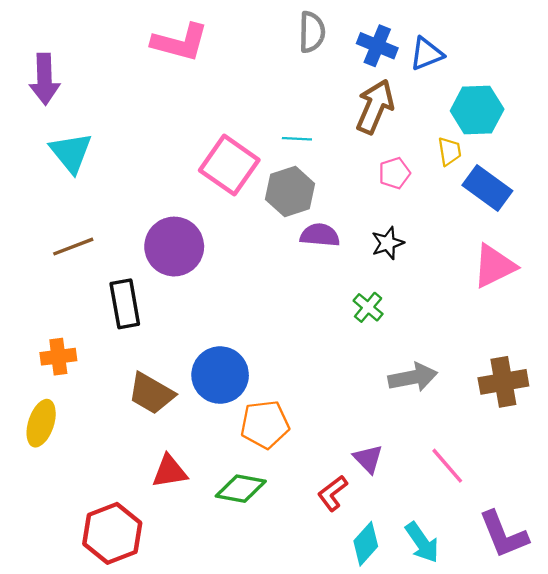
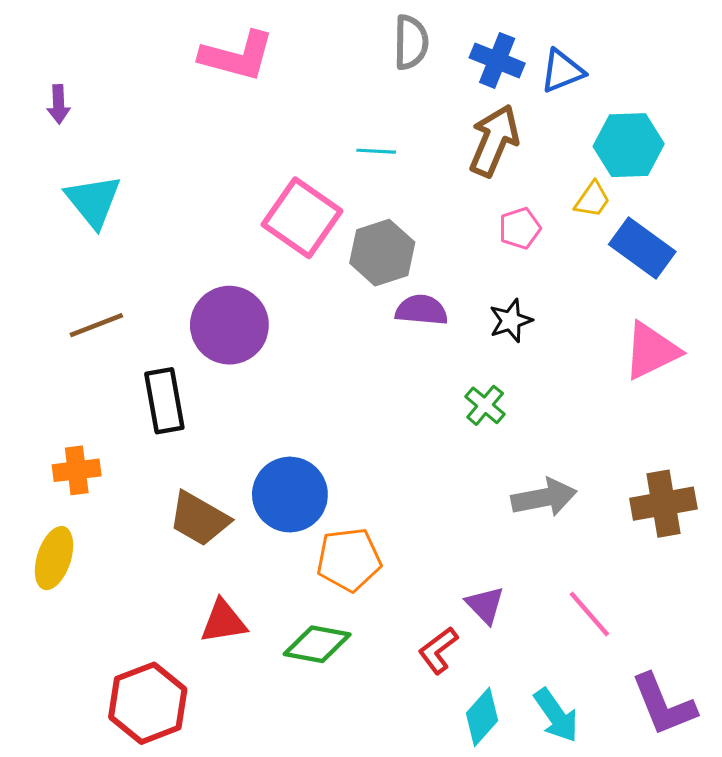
purple arrow: (45, 79) -> (59, 104), size x0.6
cyan line: (297, 139) -> (376, 151), moved
yellow trapezoid: (450, 151) -> (592, 200), turned 44

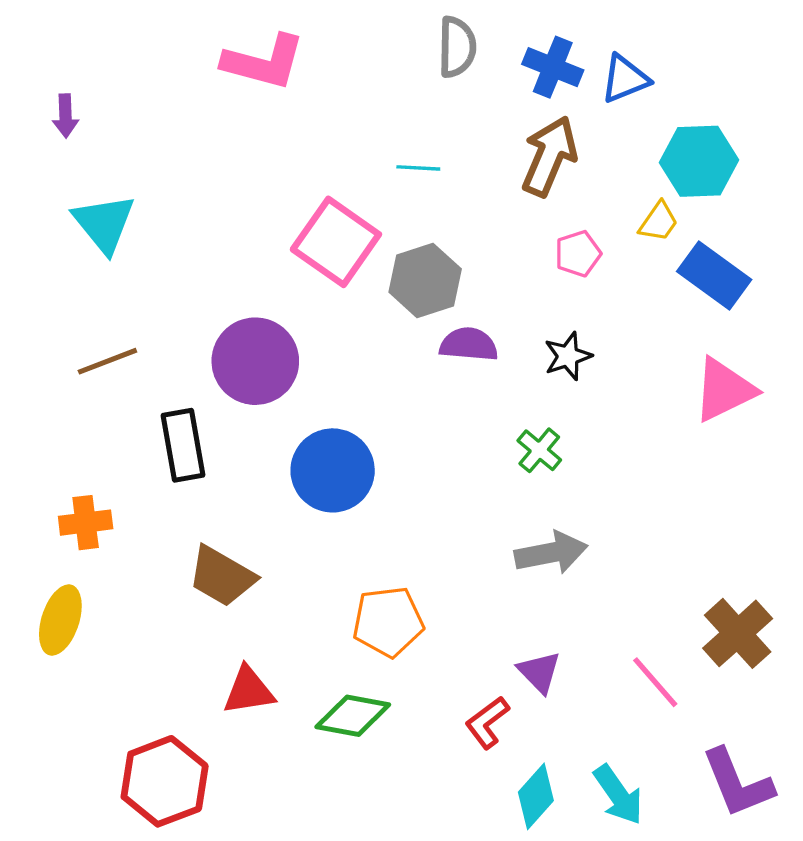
blue circle: (290, 495) -> (333, 470), moved
gray arrow: (544, 498) -> (551, 553), moved
brown cross: (663, 504) -> (738, 633), moved, turned -32

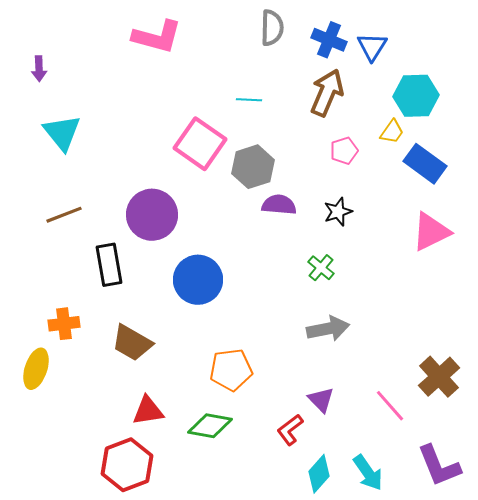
blue triangle: (625, 79) -> (372, 47), turned -36
orange cross: (86, 523) -> (64, 324), moved
red hexagon: (165, 781) -> (127, 465), moved

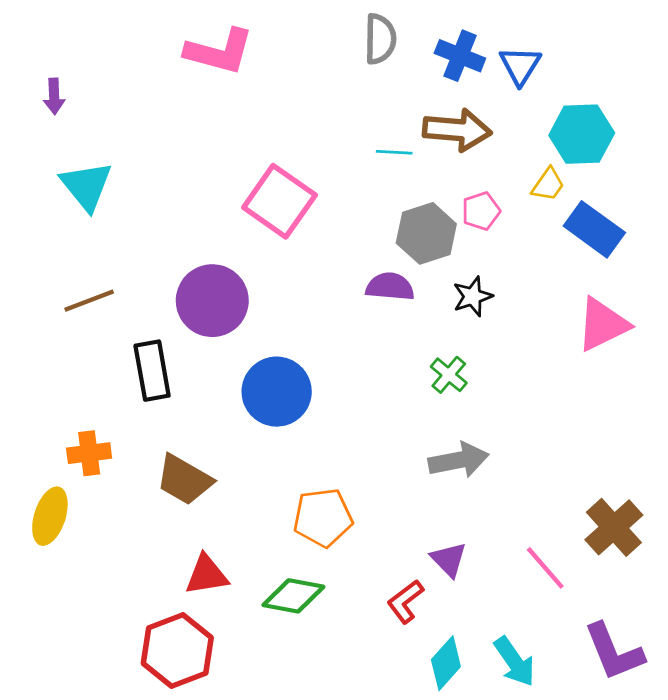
brown arrow: (327, 93) -> (457, 130), turned 72
cyan line: (249, 100) -> (394, 152), moved
gray hexagon: (253, 167) -> (426, 233), moved

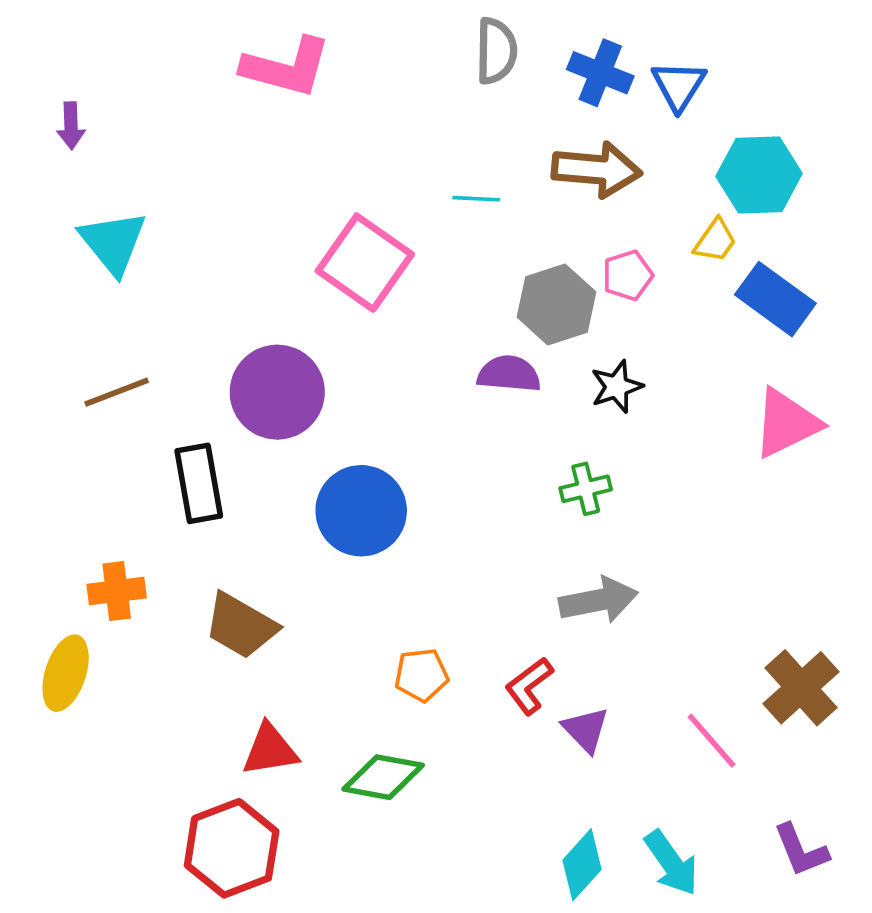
cyan line: (394, 152) -> (476, 199), moved
green cross: (449, 375) -> (586, 489), turned 36
orange pentagon: (323, 518) -> (421, 675), size x0.7
red L-shape: (405, 602) -> (529, 686), moved
purple L-shape: (614, 652) -> (801, 850), size x0.7

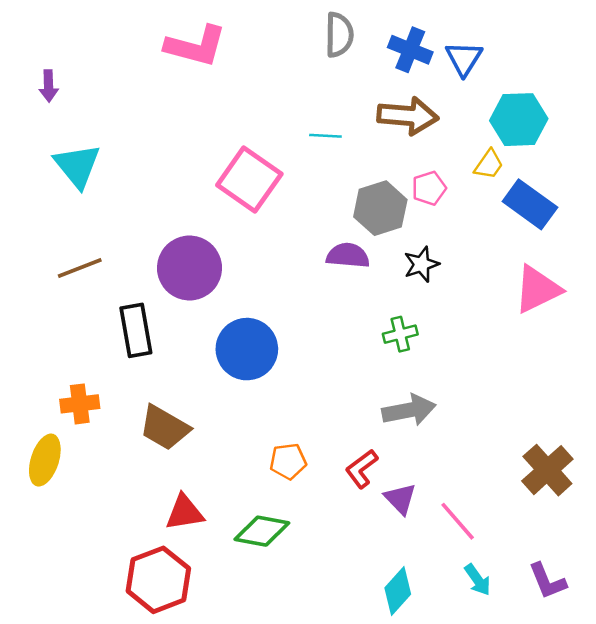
pink line: (712, 741) -> (458, 521), moved
cyan arrow: (671, 863) -> (478, 580), moved, size x0.7

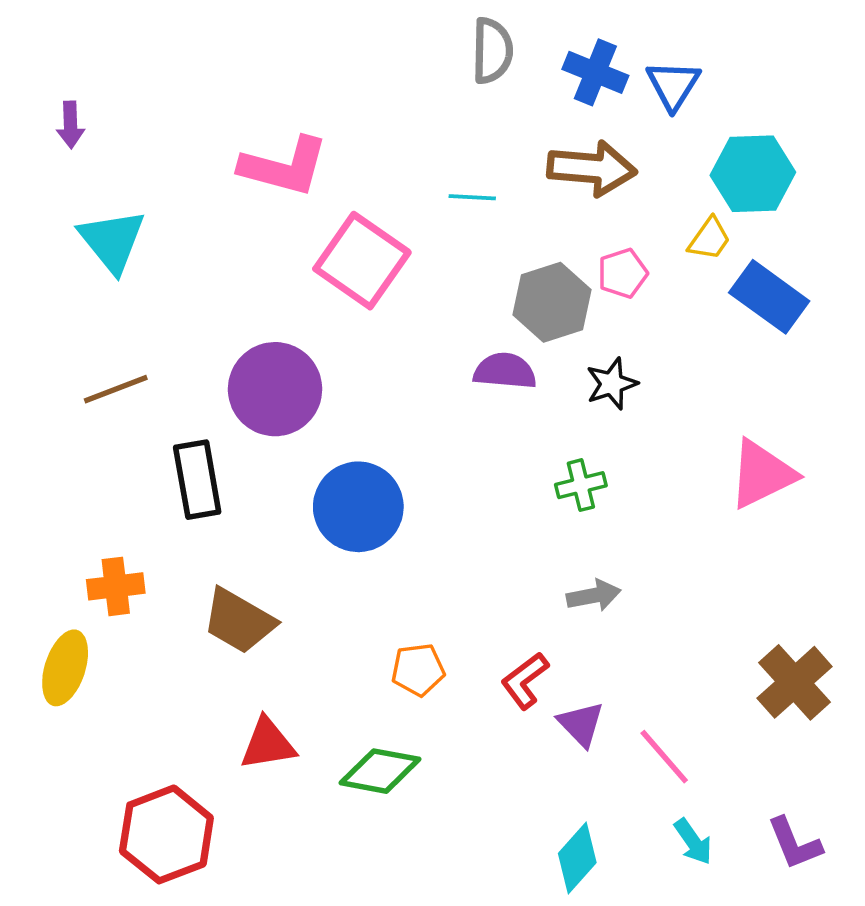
pink L-shape: (196, 46) -> (284, 167), moved
pink triangle: (537, 289) -> (762, 474), moved
gray arrow: (409, 410) -> (594, 595), size x0.7
red hexagon: (158, 580) -> (166, 834), moved

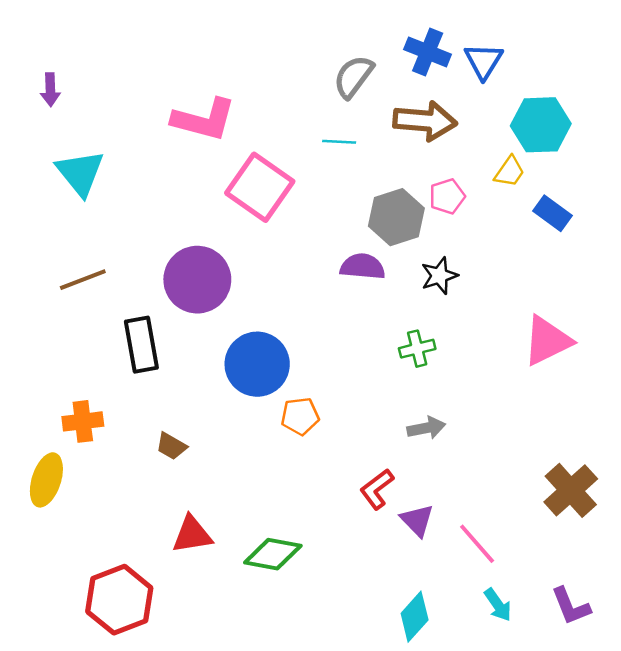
gray semicircle: (492, 51) -> (353, 77), moved, turned -144
blue rectangle: (769, 297) -> (552, 213), size x0.7
brown trapezoid: (239, 621) -> (171, 446), size x0.6
orange pentagon: (418, 670) -> (300, 416), moved

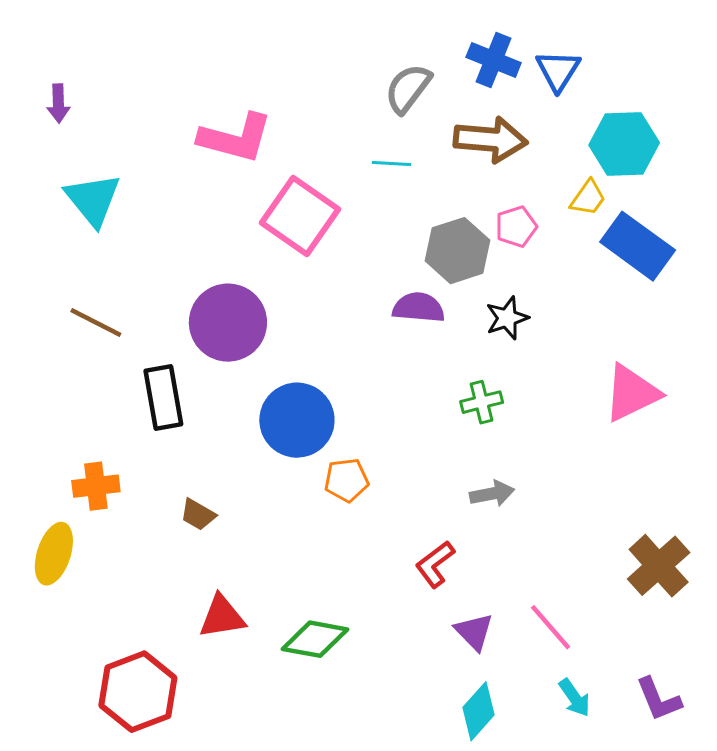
blue rectangle: (552, 213) -> (638, 246), size x1.6
brown line: (83, 280) -> (96, 323), turned 48
purple triangle: (417, 520) -> (474, 632), moved

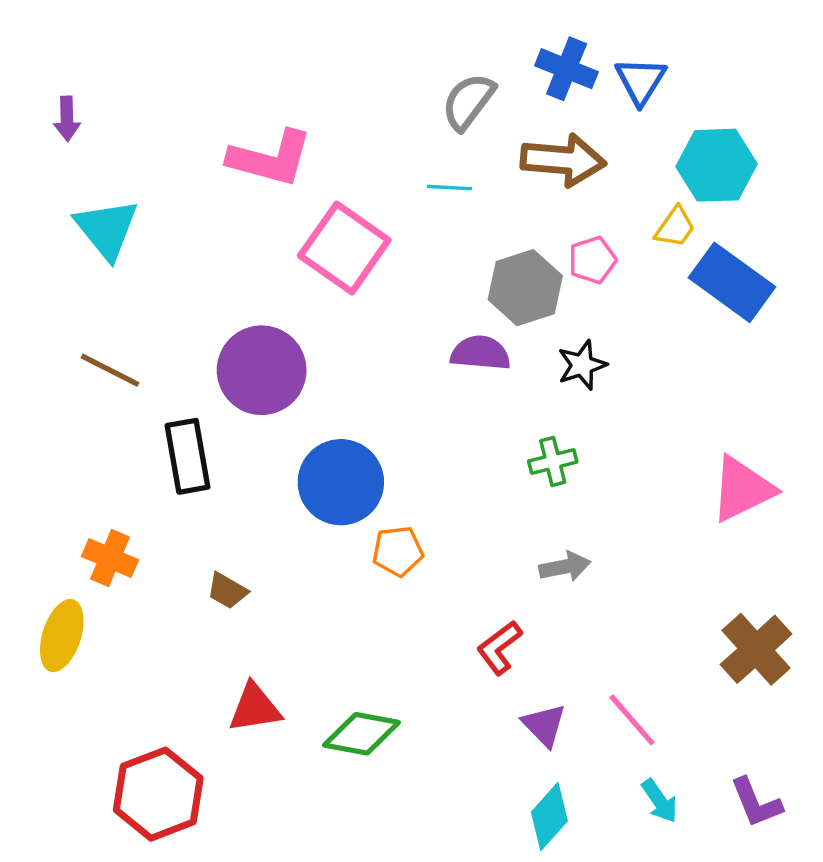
pink triangle: (632, 393) -> (742, 489), moved
orange cross: (96, 486) -> (110, 558), turned 30

